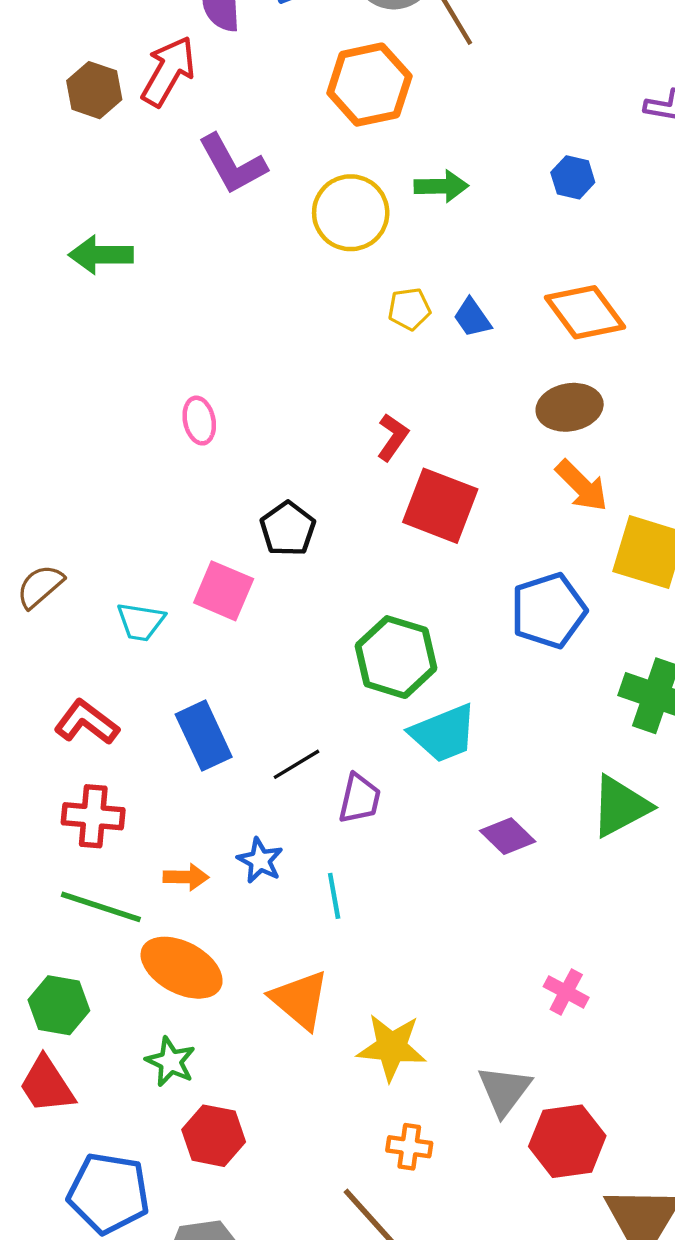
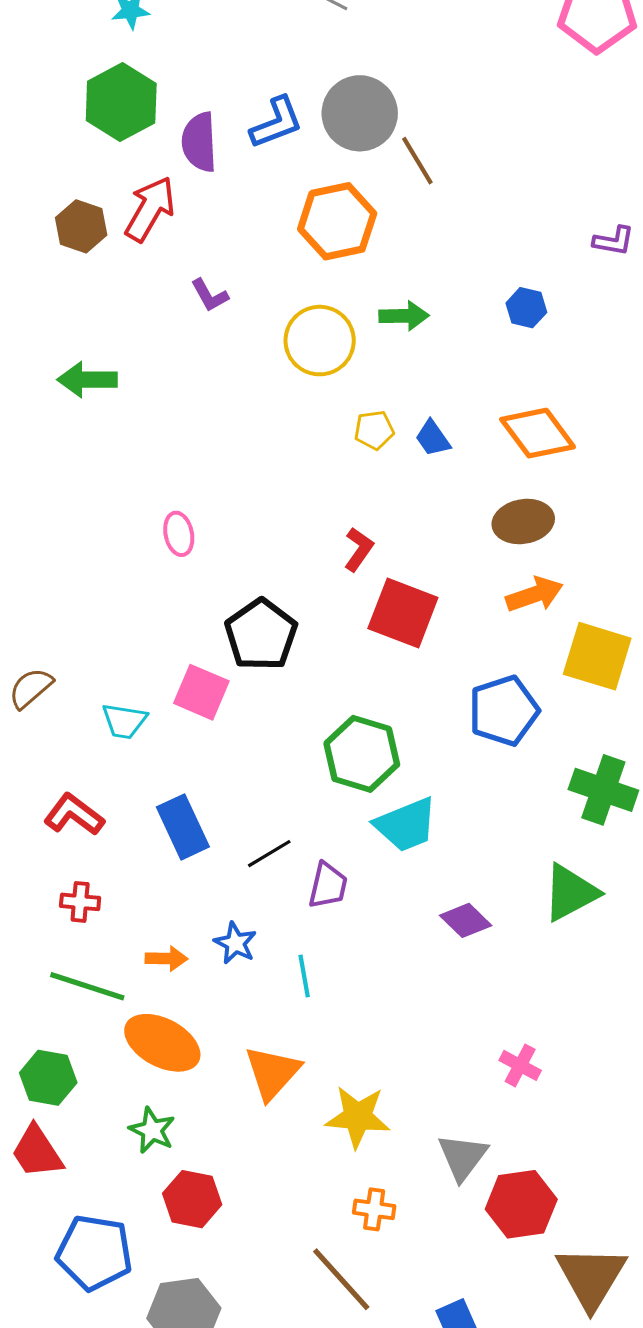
purple L-shape: (232, 164) -> (210, 295), size x0.6
orange arrow: (582, 486) -> (535, 595), turned -64
black pentagon: (288, 529) -> (261, 635), size x1.4
red cross: (93, 816) -> (80, 902), size x0.7
orange triangle: (300, 1000) -> (272, 1073), turned 32

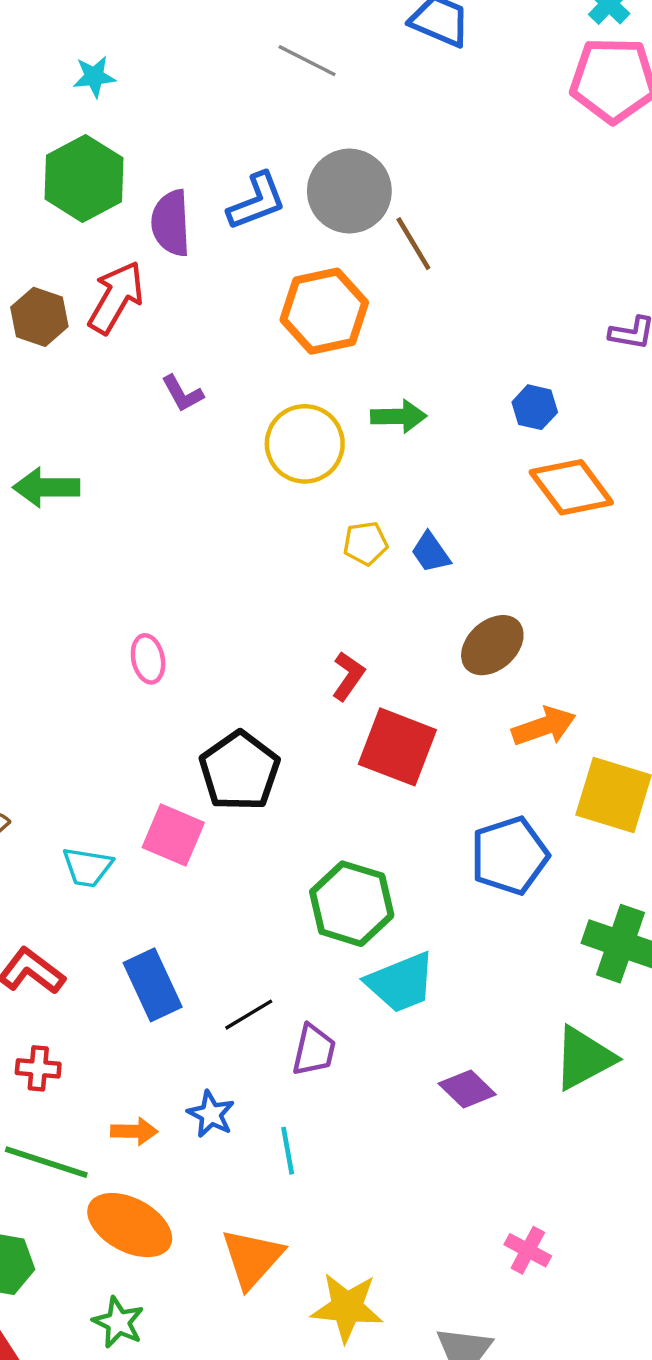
orange diamond: (538, 433) -> (571, 487), moved
brown ellipse: (523, 522) -> (492, 645), moved, turned -32

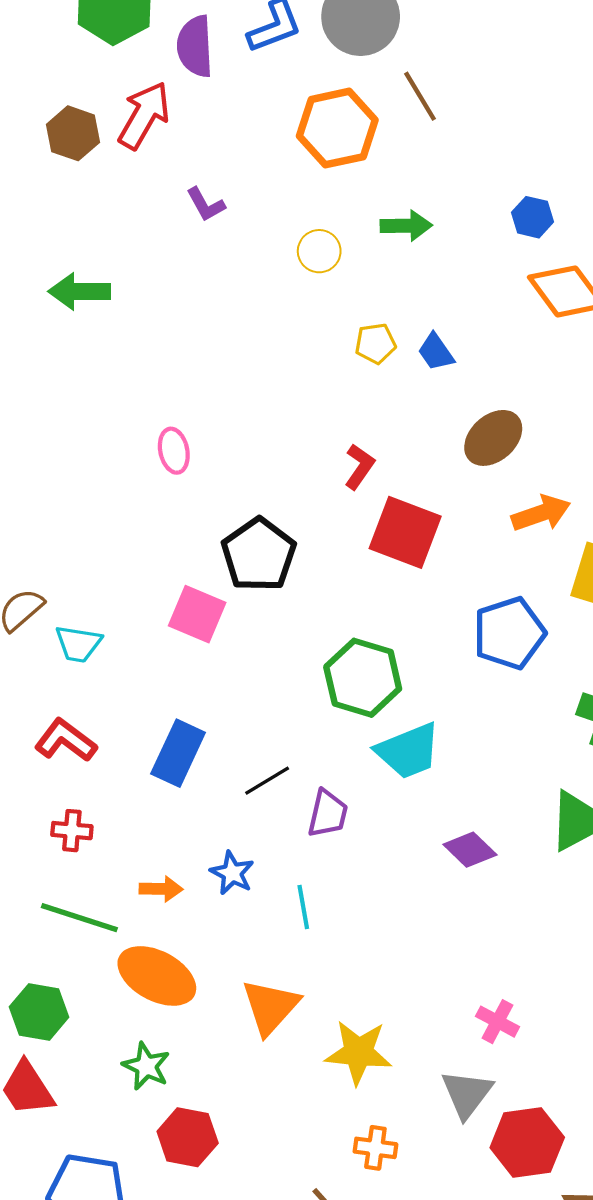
brown line: (413, 244) -> (420, 96), moved
yellow circle: (305, 444) -> (319, 251), size x0.6
cyan trapezoid: (87, 867) -> (78, 644), moved
blue rectangle: (153, 985) -> (178, 753), turned 50
pink cross: (528, 1250) -> (497, 1022), moved

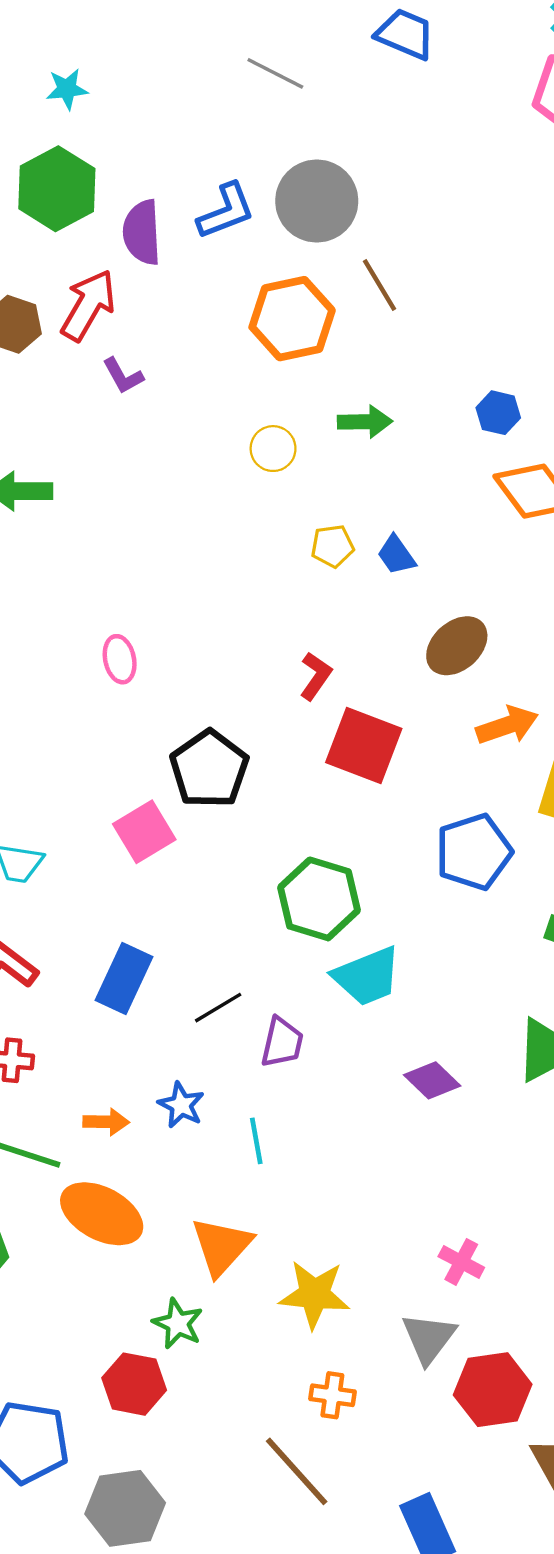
purple L-shape: (206, 204) -> (123, 376), moved
pink square: (197, 614) -> (144, 832), turned 36
green star: (146, 1066) -> (178, 1324), moved

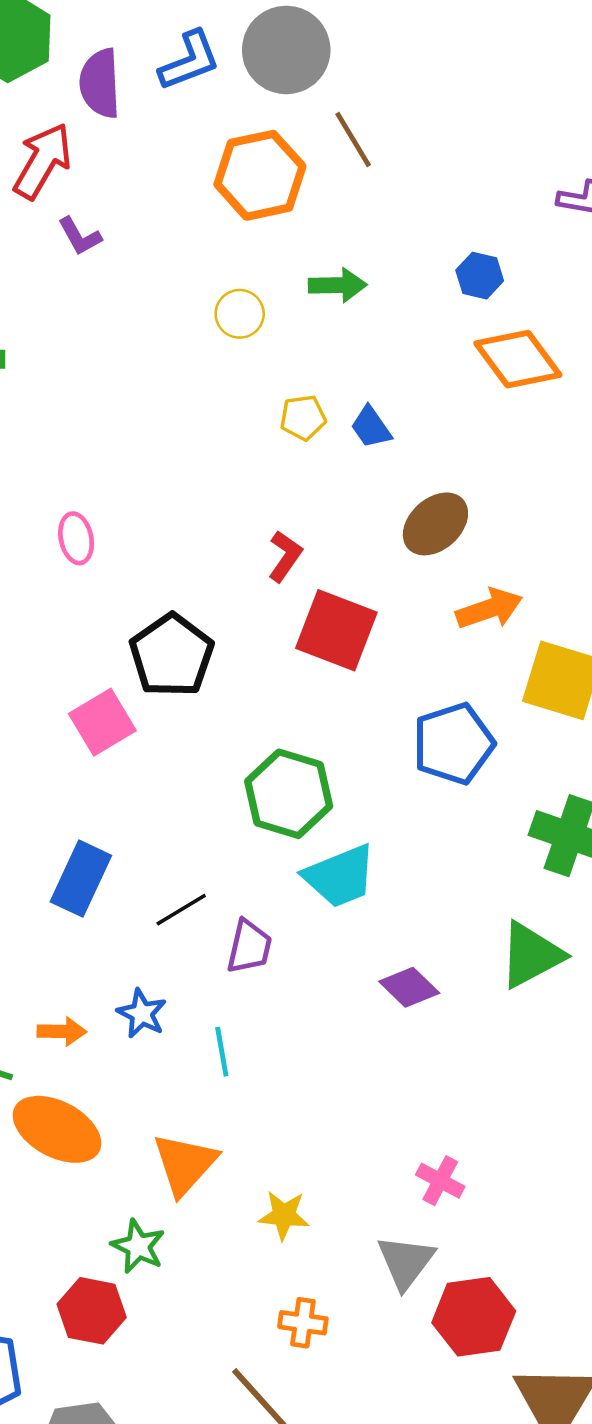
yellow star: (315, 1294) -> (284, 1215), size x0.7

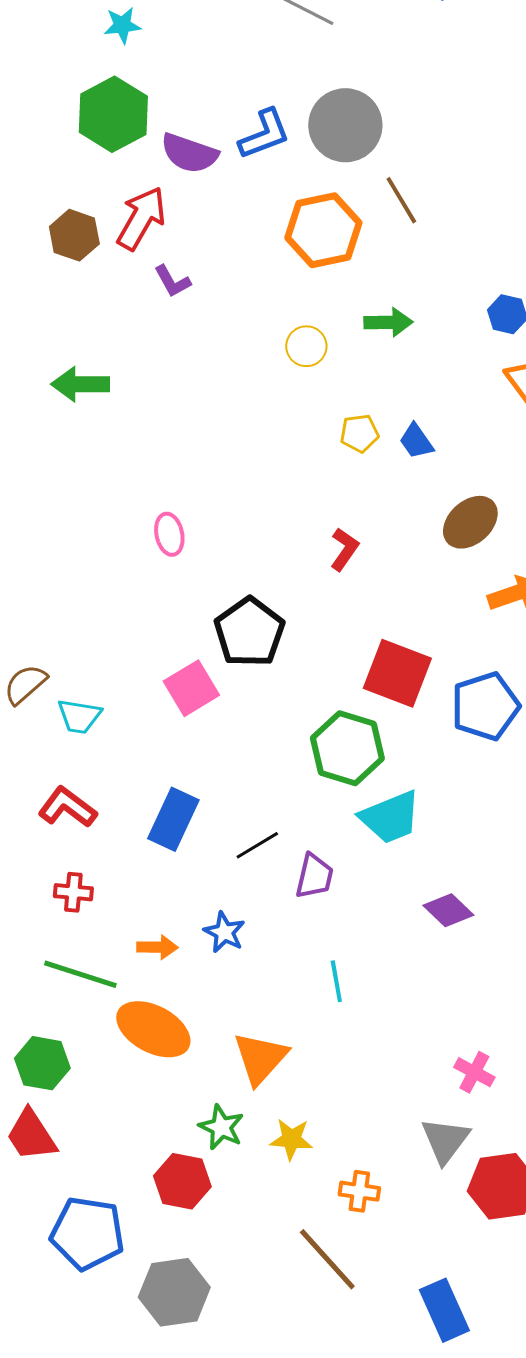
purple semicircle: (100, 83) -> (189, 153), turned -68
red square: (336, 630) -> (397, 673), moved
cyan line: (222, 1052) -> (336, 981), moved
yellow star: (284, 1215) -> (291, 1139), moved

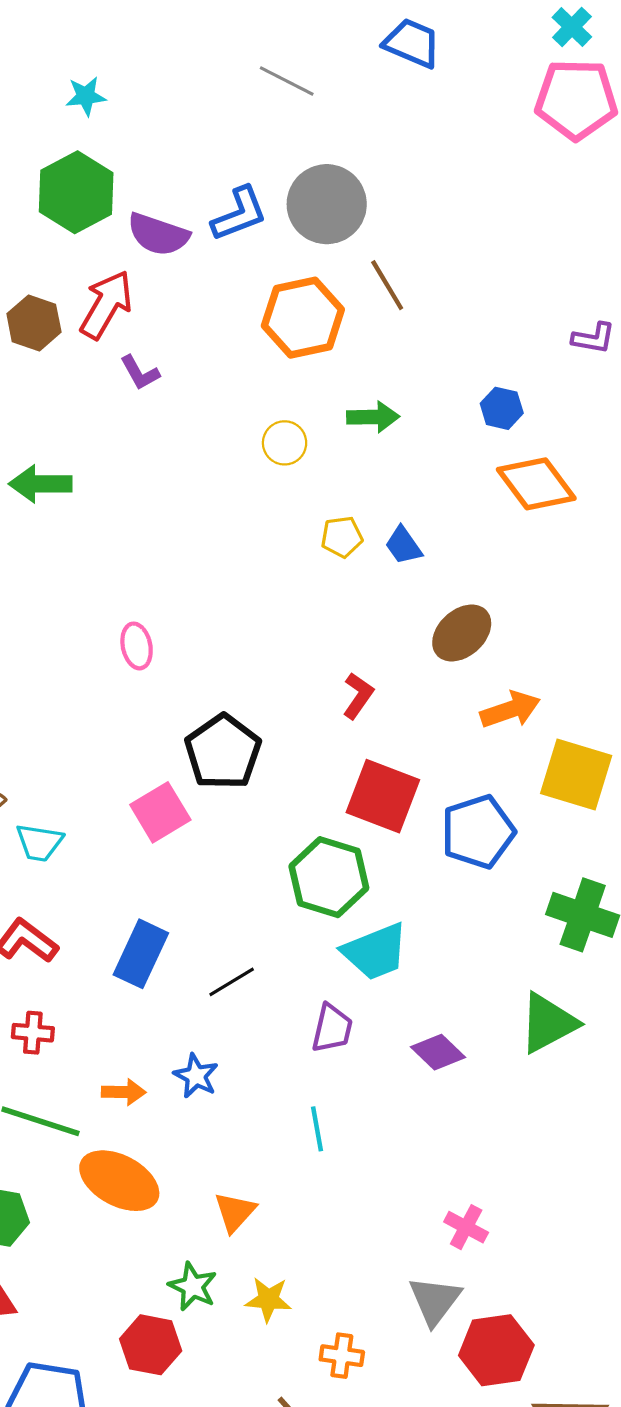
red L-shape: (344, 549) -> (358, 696), moved
purple trapezoid: (314, 876) -> (332, 1028), moved
orange triangle: (260, 1058) -> (235, 1212), size x0.7

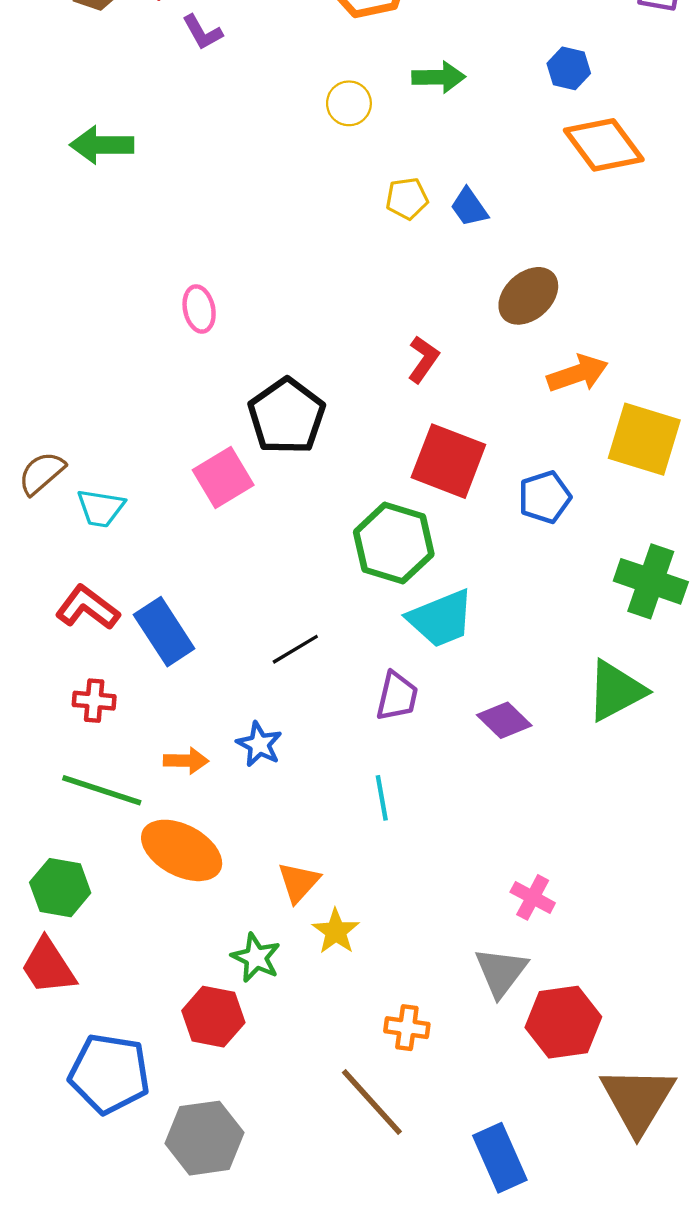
blue pentagon: (478, 832) -> (545, 497), size x0.7
blue rectangle: (141, 954) -> (164, 632), moved, turned -58
yellow star: (268, 1299) -> (336, 931), moved, turned 30

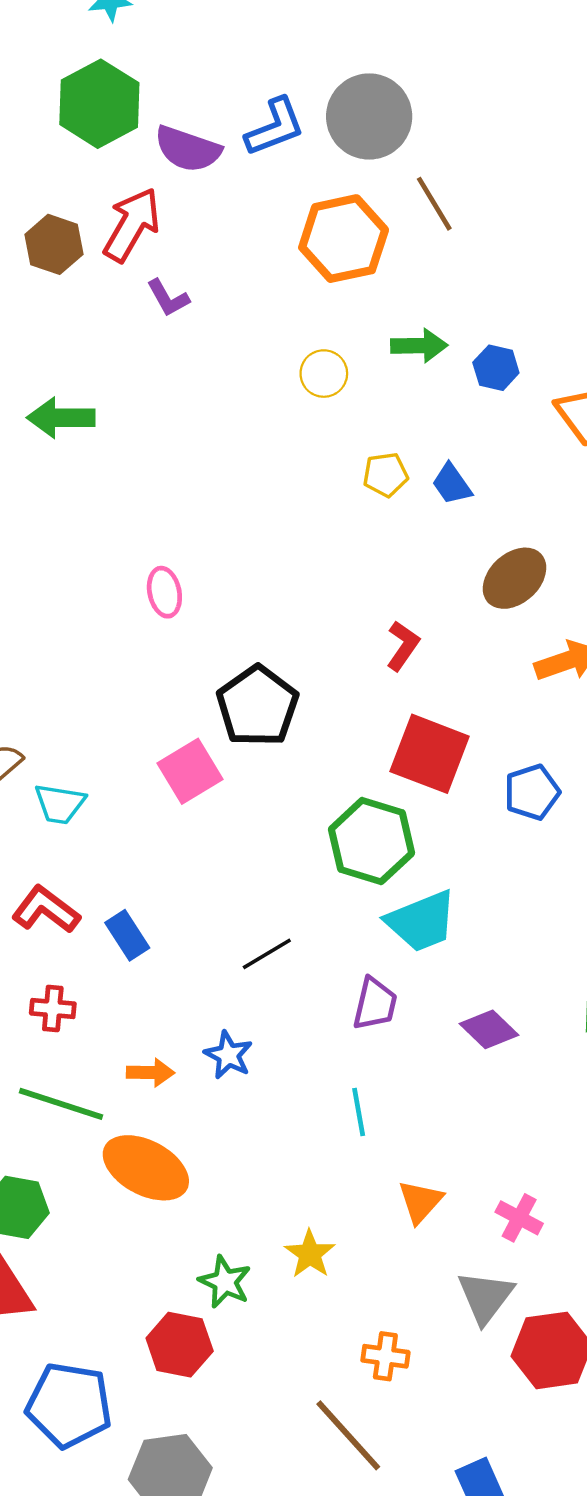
blue hexagon: (569, 68) -> (496, 368), moved
blue rectangle: (164, 632) -> (127, 935), size x0.7
orange triangle: (299, 882) -> (420, 1202), moved

